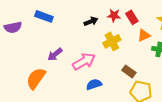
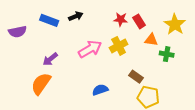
black arrow: (91, 21) -> (76, 16), moved
orange triangle: (144, 35) -> (151, 40), turned 32
purple arrow: (55, 54) -> (50, 59), moved
pink arrow: (84, 61) -> (90, 49), moved

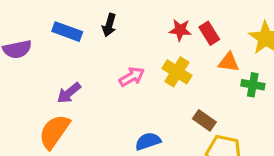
black arrow: (76, 16) -> (109, 25), turned 128
yellow cross: (119, 46) -> (177, 72), turned -30
pink arrow: (90, 49) -> (132, 77), size x0.7

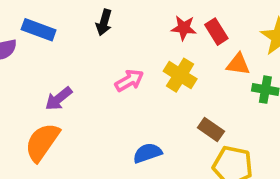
blue rectangle: (67, 32) -> (39, 30), moved

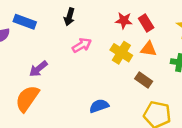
orange triangle: (238, 64) -> (149, 49), moved
pink arrow: (129, 81) -> (82, 45), moved
brown rectangle: (211, 129) -> (144, 80), moved

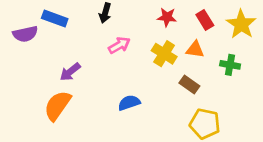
red rectangle: (146, 23) -> (205, 20), moved
blue semicircle: (99, 106) -> (129, 103), moved

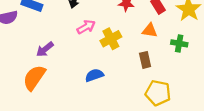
yellow cross: (164, 54) -> (111, 39), moved, turned 30
brown rectangle: (189, 85) -> (145, 60), turned 42

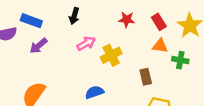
orange triangle: (150, 30) -> (160, 46), moved
purple arrow: (45, 49) -> (38, 46), moved

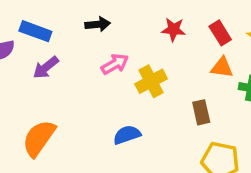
black arrow: (74, 16) -> (98, 24), turned -112

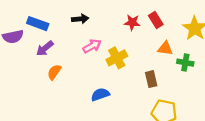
red rectangle: (220, 33) -> (156, 20), moved
orange semicircle: (39, 138) -> (54, 72), moved, size x0.6

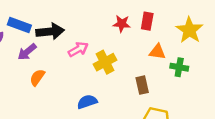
black arrow: (80, 19) -> (50, 31), moved, size x1.5
red rectangle: (156, 20) -> (147, 21), turned 42

